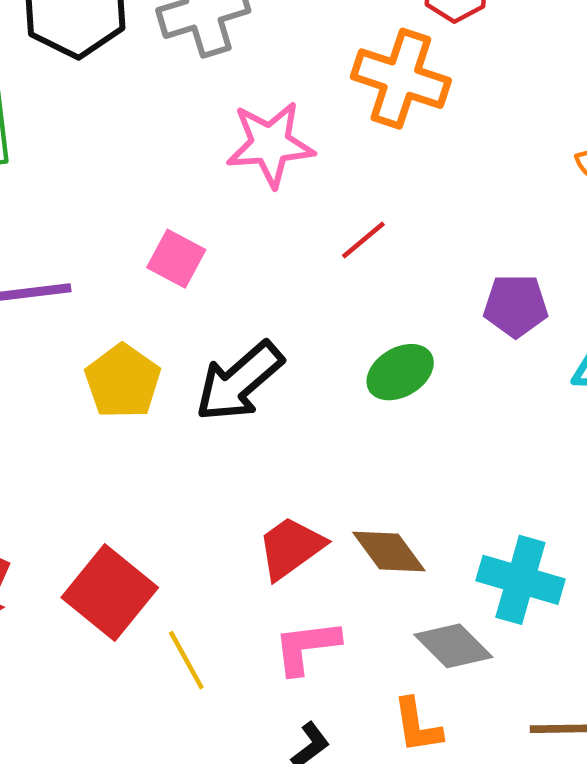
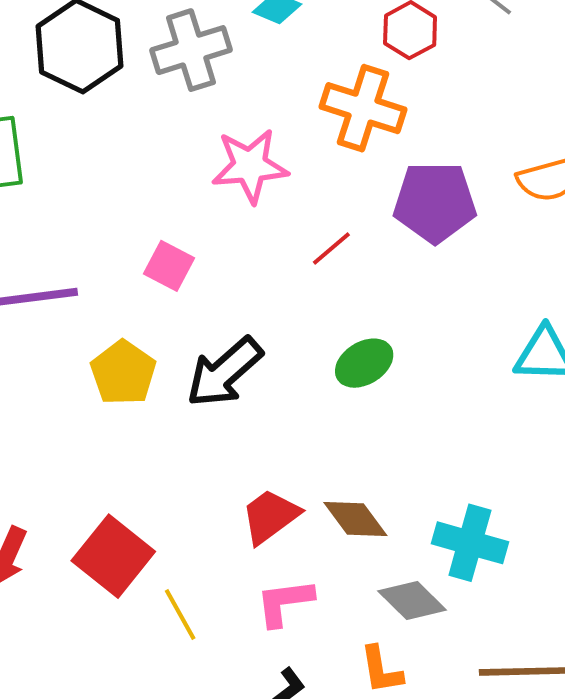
purple pentagon: (516, 306) -> (435, 202), moved, size x1.5

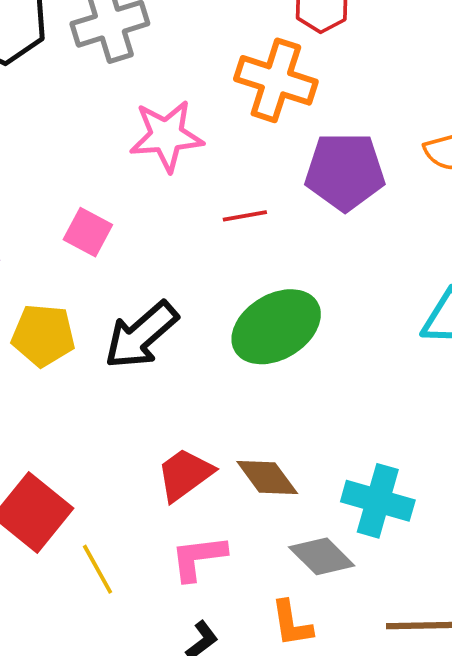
red line: (331, 249) -> (245, 216), turned 30
green ellipse: (364, 363) -> (276, 327), size x1.6
yellow pentagon: (123, 373) -> (43, 335), turned -30

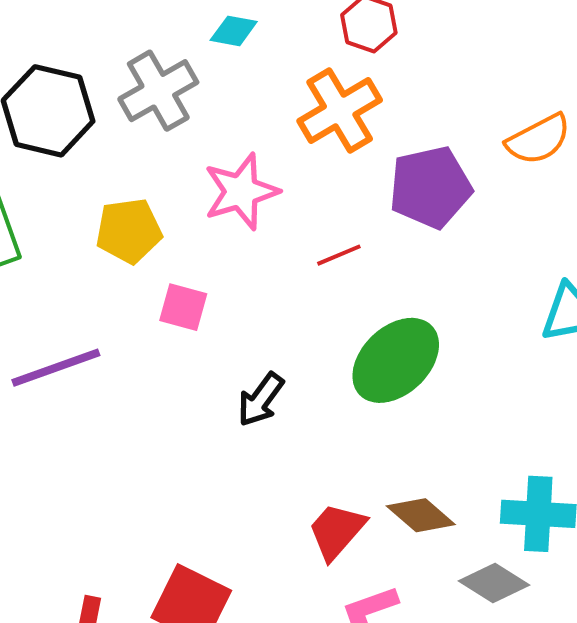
orange cross: (276, 80) -> (340, 110), turned -36
yellow pentagon: (43, 335) -> (129, 231), moved
black arrow: (141, 335) -> (261, 400), size x0.7

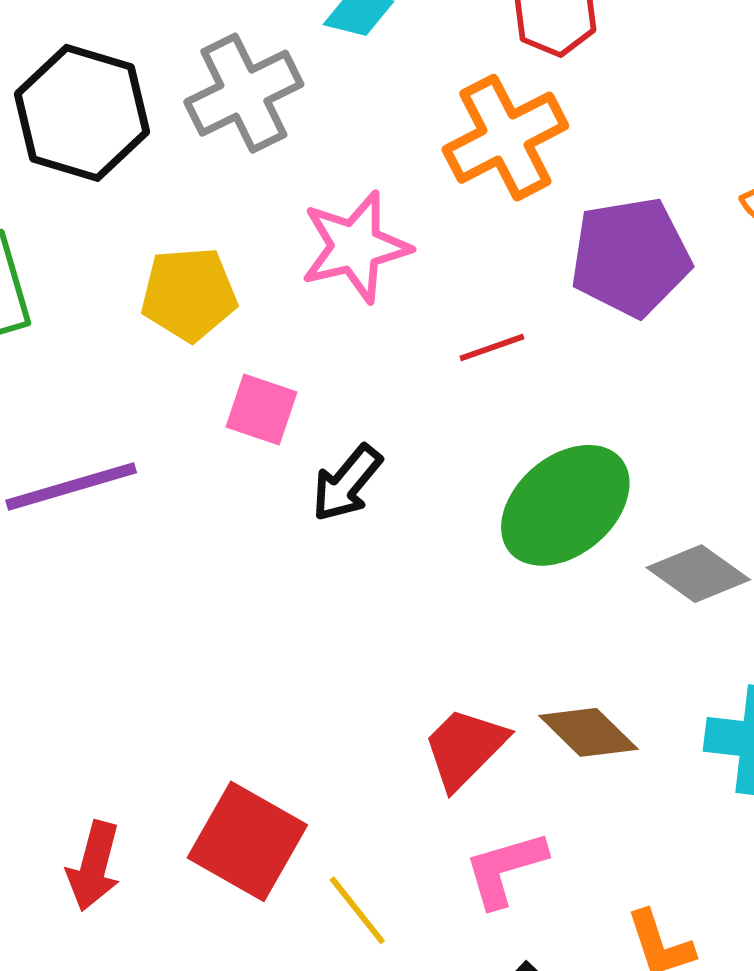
black arrow: (261, 400) -> (347, 483), moved
gray diamond: (494, 583) -> (698, 574), moved

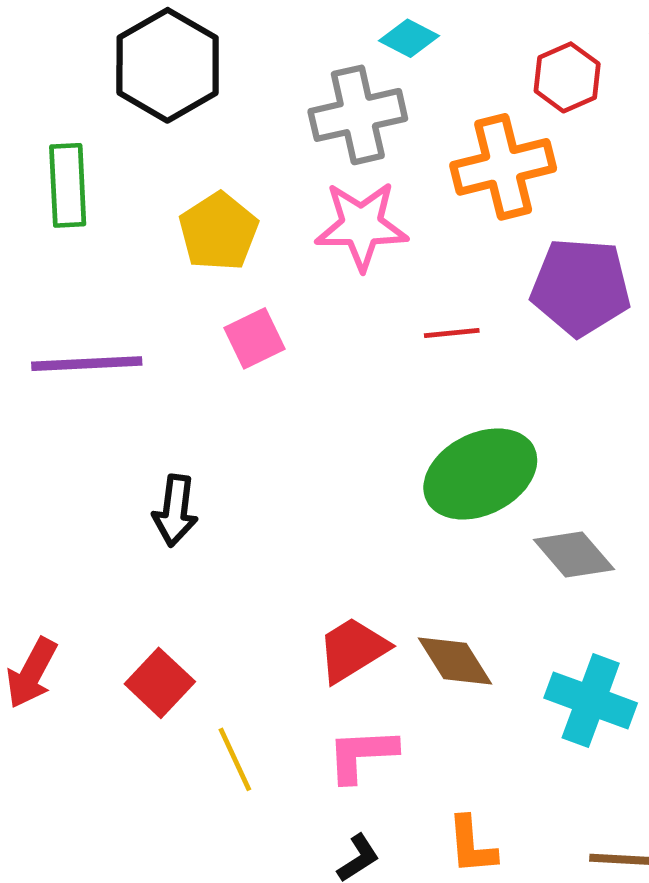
gray cross: (244, 93) -> (358, 115), moved
yellow pentagon: (189, 294) -> (218, 232), turned 30
pink square: (261, 410) -> (255, 338), turned 32
black arrow: (347, 483) -> (175, 511), moved, turned -46
red square: (247, 841) -> (160, 683), size x0.7

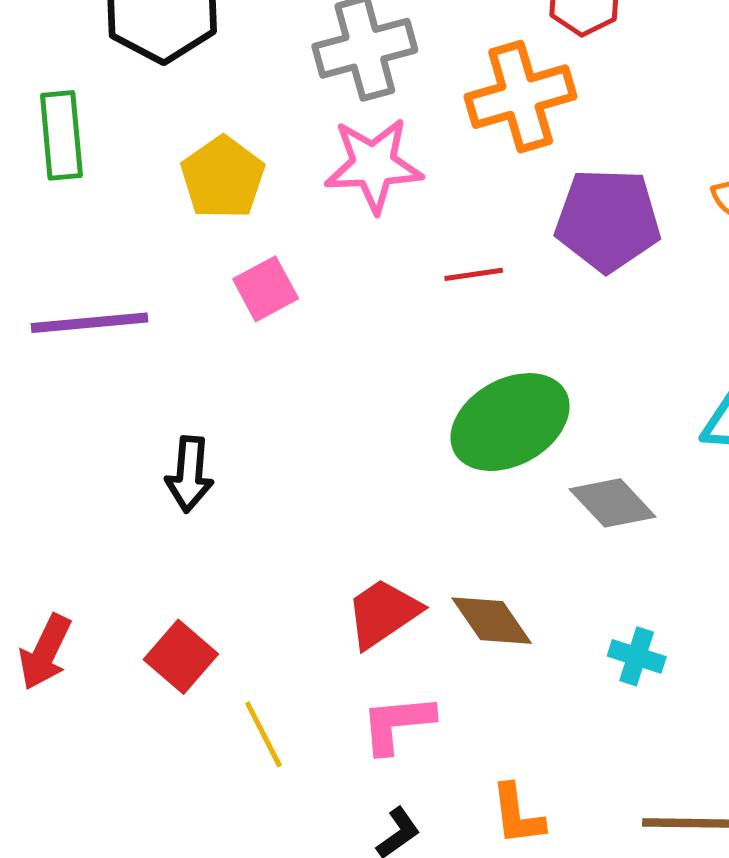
cyan cross: (591, 700) -> (637, 656), size x0.6

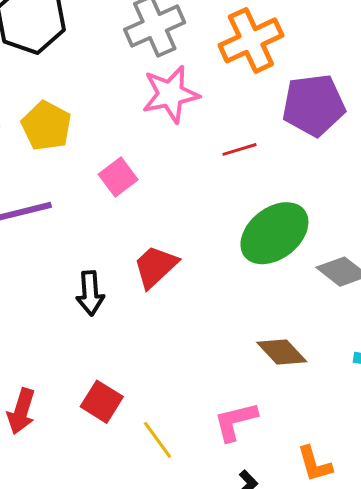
yellow pentagon: (223, 178) -> (46, 126), moved
red trapezoid: (383, 613) -> (155, 267), moved

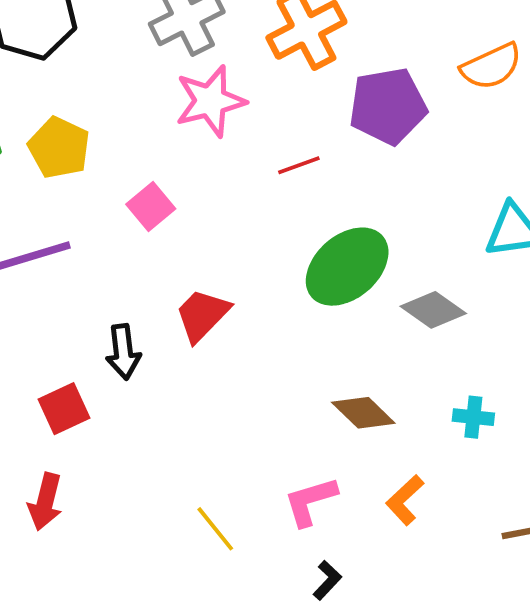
red square: (102, 402) -> (64, 409), moved, turned 36
orange L-shape: (315, 464) -> (405, 500), moved, turned 66

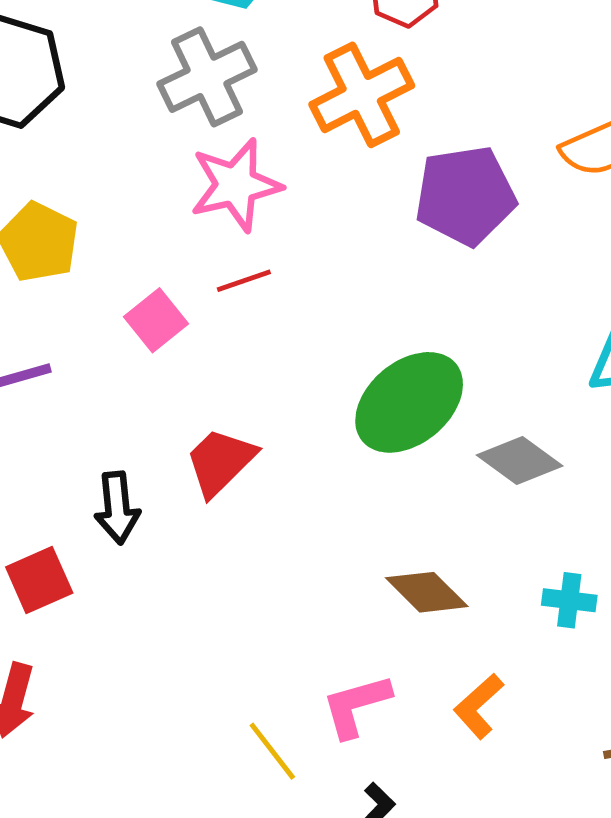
red line: (299, 165) -> (244, 281), moved
yellow line: (215, 529) -> (272, 751), moved

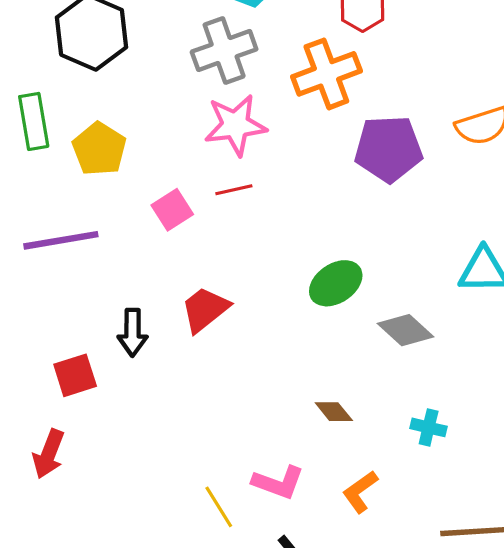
green ellipse: (409, 402) -> (336, 283), size x0.7
brown diamond: (427, 592) -> (334, 412), size x0.7
pink L-shape: (356, 706) -> (278, 482), turned -150

